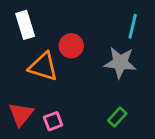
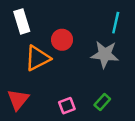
orange triangle: (43, 67) -> (38, 58), turned -44
pink square: (53, 121) -> (67, 106), moved

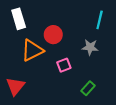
gray star: (105, 54) -> (90, 47), size x0.7
pink square: (67, 106) -> (64, 65), moved

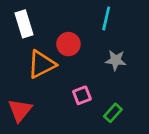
cyan line: (100, 20) -> (106, 18), moved
pink square: (64, 65) -> (82, 95), moved

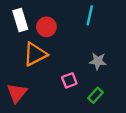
red circle: (68, 44) -> (46, 27), moved
gray star: (116, 60) -> (98, 61), moved

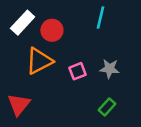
white rectangle: (20, 20) -> (23, 23), turned 60
pink square: (69, 80) -> (78, 71), moved

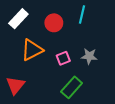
red circle: (52, 30) -> (54, 23), moved
green rectangle: (107, 107) -> (72, 87), moved, size x1.5

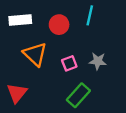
white rectangle: (18, 19) -> (20, 20), turned 42
orange triangle: (32, 50) -> (35, 54), turned -50

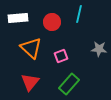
gray star: (98, 61) -> (99, 49), moved
red triangle: (17, 93) -> (30, 82), moved

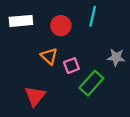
orange triangle: (31, 48) -> (49, 56), moved, size x0.7
green rectangle: (69, 84) -> (91, 83), moved

